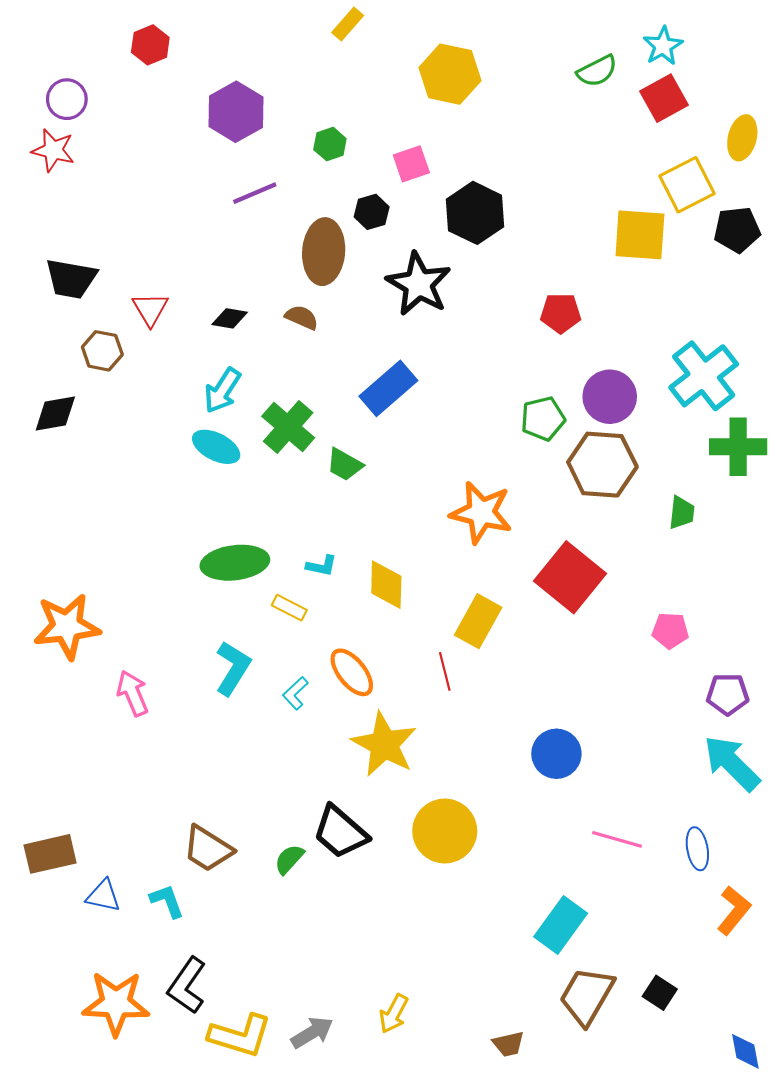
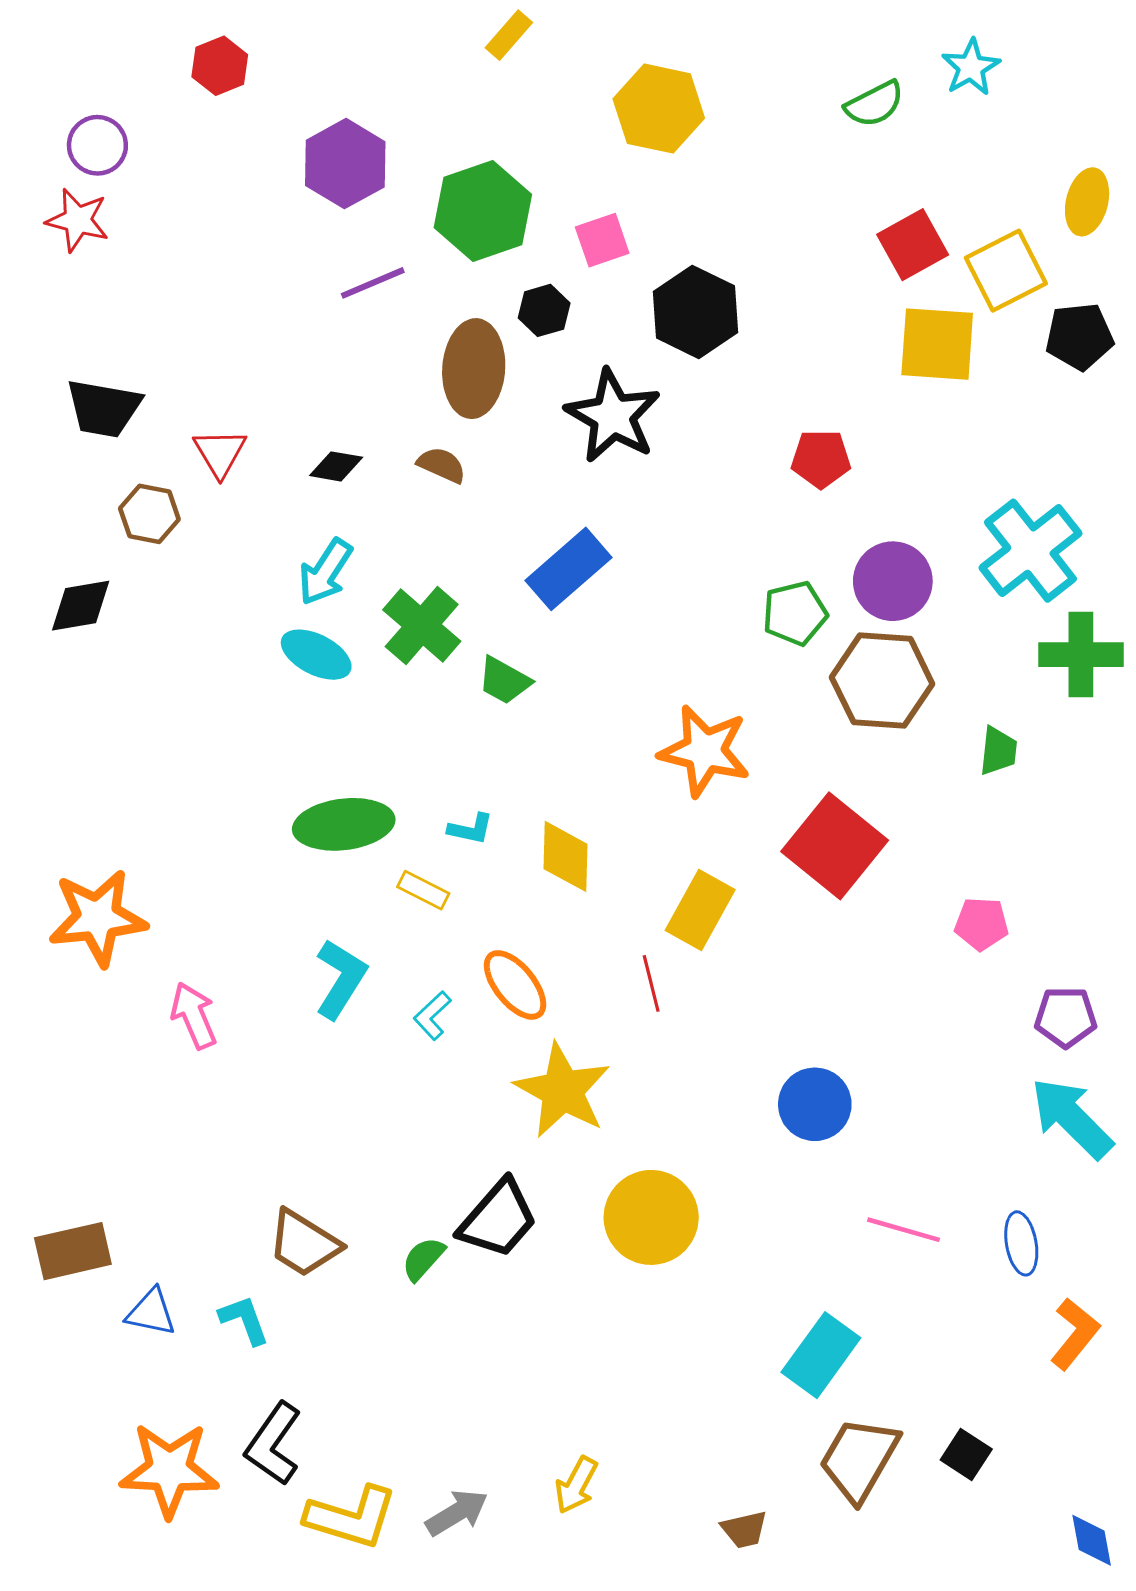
red square: (664, 98) -> (913, 245), moved
green hexagon: (330, 144) -> (483, 211), size x2.0
black trapezoid: (340, 832) -> (498, 1219), turned -90

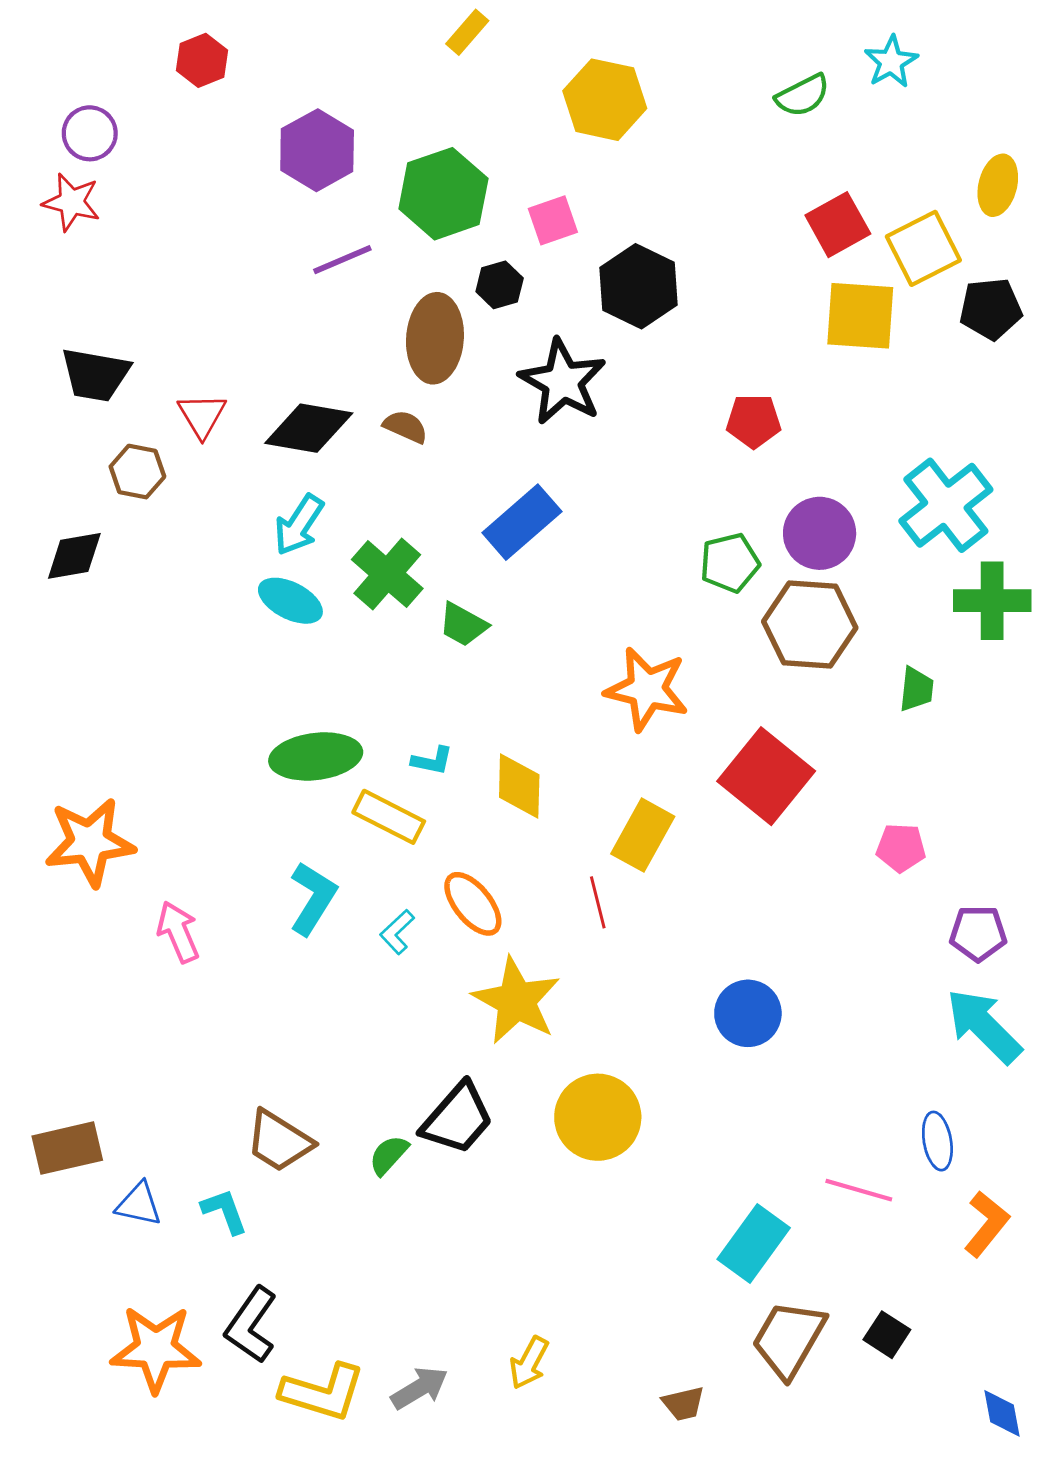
black diamond: (336, 466) -> (309, 428), size x1.8
yellow rectangle: (423, 890) -> (389, 817), size x1.5
pink line: (903, 1230) -> (859, 1190), moved

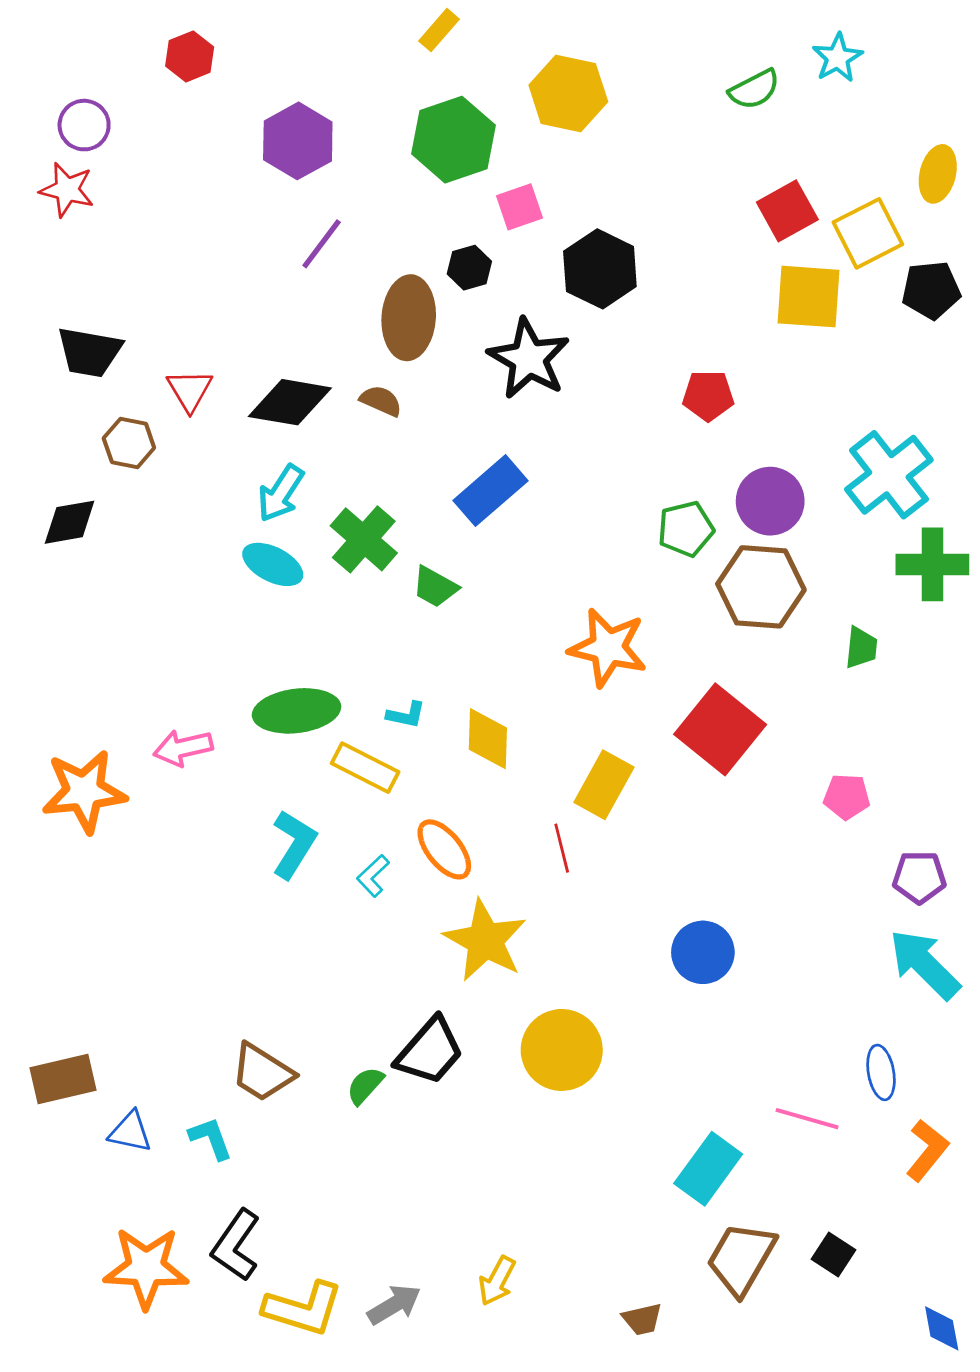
green hexagon: (443, 194) -> (454, 140), moved
purple line: (342, 260) -> (322, 244), turned -30
pink arrow: (178, 932) -> (183, 748), moved, turned -80

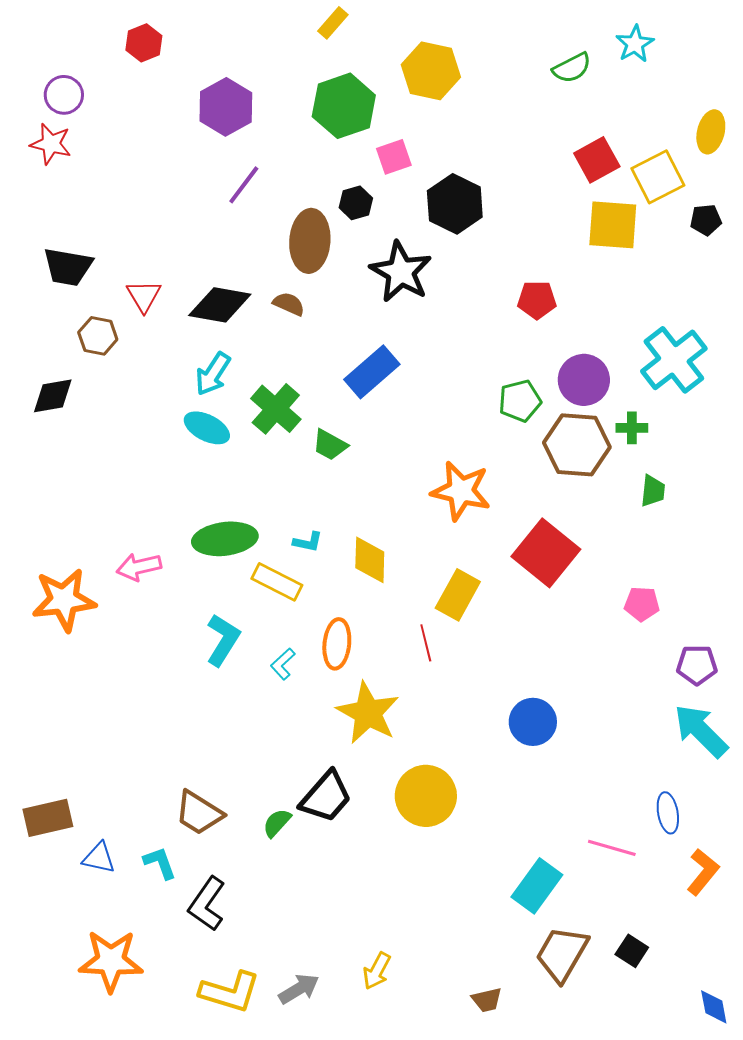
black pentagon: (931, 290) -> (706, 220), size x0.7
green cross: (932, 564) -> (632, 428), moved, size x0.6
orange ellipse: (444, 849) -> (337, 644), turned 45
black L-shape: (236, 1245) -> (207, 904), moved

